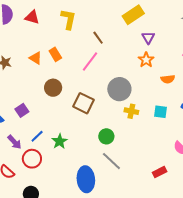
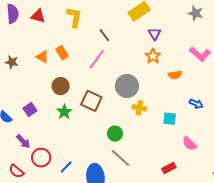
cyan square: (160, 112) -> (170, 119), moved
blue line: (37, 136) -> (66, 167), moved
green star: (60, 141) -> (64, 112), moved

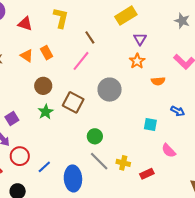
red triangle: (38, 16) -> (25, 24), moved
yellow cross: (139, 108) -> (123, 163), moved
purple square: (30, 109) -> (12, 118), moved

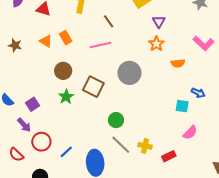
pink line: (81, 61) -> (100, 45), turned 40
cyan square: (150, 124) -> (182, 106), moved
pink semicircle: (169, 151) -> (190, 133), turned -91

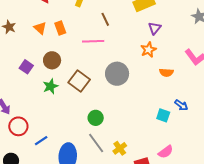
purple square: (33, 104) -> (26, 67), moved, turned -32
pink semicircle: (190, 133) -> (166, 152), moved
yellow cross: (145, 146) -> (120, 148), turned 32

